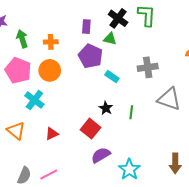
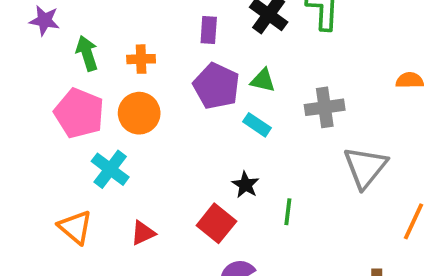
green triangle: (110, 39) -> (263, 80), moved
gray triangle: (169, 99) -> (365, 167), turned 50
green line: (131, 112) -> (288, 212), moved

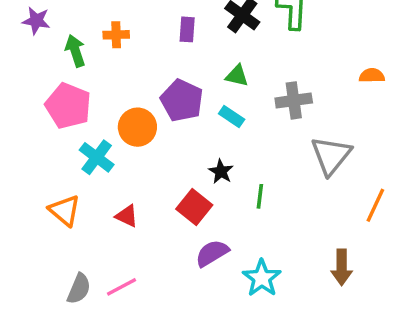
orange cross: (141, 59) -> (116, 35), moved
purple pentagon: (216, 86) -> (182, 100), moved
orange circle: (139, 113) -> (137, 127), moved
red triangle: (143, 233) -> (127, 216), turned 50

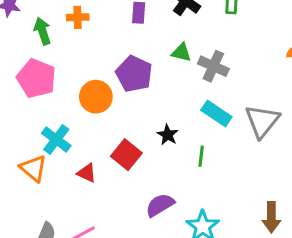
gray cross: (294, 100) -> (213, 66), moved, turned 32
cyan rectangle: (232, 116) -> (216, 113), moved, size x1.4
cyan cross: (97, 157) -> (56, 139), moved
red square: (194, 207) -> (126, 155), moved

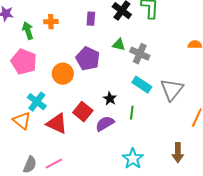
red triangle: (87, 173) -> (57, 124), size x1.6
purple semicircle: (160, 205) -> (105, 124), moved

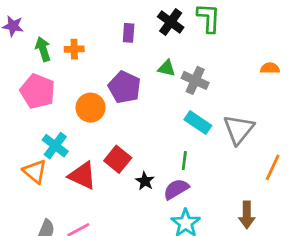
orange cross: (51, 22) -> (74, 49), moved
black star: (110, 99) -> (145, 181), moved
purple semicircle: (105, 124) -> (176, 189), moved

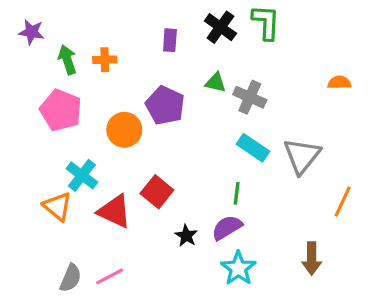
black star: (145, 181) -> (186, 236), moved

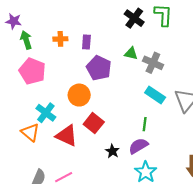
purple rectangle: (170, 40) -> (86, 42), moved
green arrow: (67, 60) -> (26, 40), moved
orange circle: (124, 130) -> (79, 95), moved

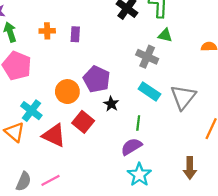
green triangle: (131, 53) -> (165, 35), moved
purple pentagon: (99, 68) -> (97, 79), moved
black star: (112, 151) -> (111, 104), moved

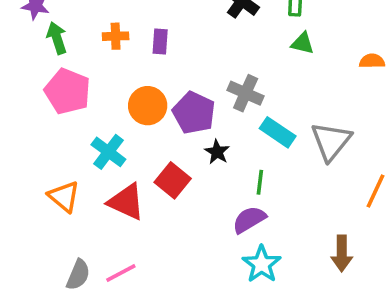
gray cross: (147, 57) -> (246, 93), moved
orange circle: (67, 92) -> (148, 106), moved
cyan cross: (31, 111) -> (108, 152), moved

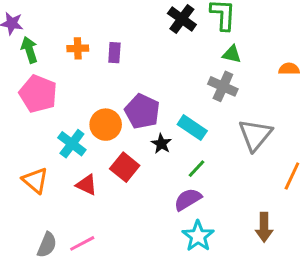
gray cross: (246, 93) -> (223, 86), moved
orange circle: (148, 106) -> (106, 125), moved
cyan rectangle: (278, 132) -> (192, 128), moved
green line: (260, 182) -> (197, 169), turned 36
red triangle: (126, 202) -> (87, 185), size x0.7

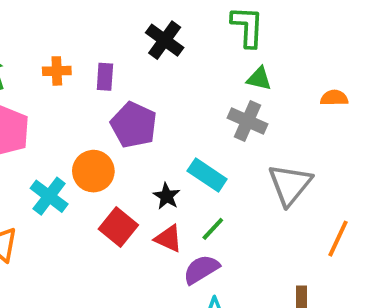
black cross: (182, 19) -> (165, 40), moved
purple pentagon: (142, 111) -> (134, 125), moved
red triangle: (87, 185) -> (169, 239), moved

